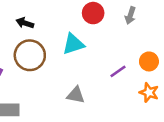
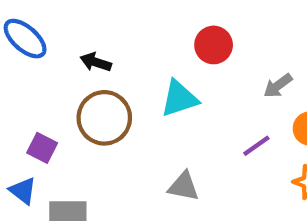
gray arrow: (130, 16) -> (278, 86), moved, turned 35

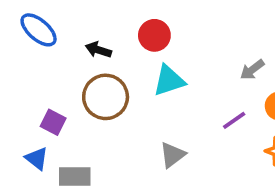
red circle: (214, 45) -> (154, 35), moved
gray triangle: (184, 186) -> (173, 155), turned -48

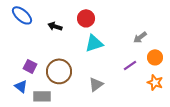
brown circle: (106, 97) -> (59, 71), moved

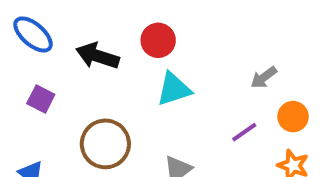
black arrow: (55, 26) -> (98, 56), size x1.5
purple square: (30, 66) -> (41, 99), moved

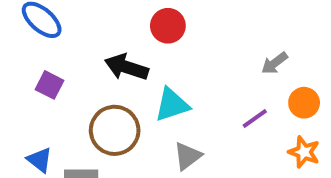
black arrow: (98, 56) -> (126, 67), moved
cyan triangle: (174, 89) -> (172, 105), moved

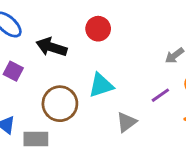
black arrow: (126, 67) -> (51, 47), moved
gray triangle: (188, 156) -> (126, 122), moved

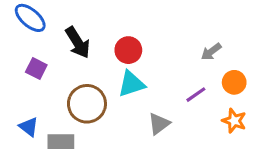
red circle: (98, 29) -> (128, 50), moved
black arrow: (51, 47) -> (78, 42), turned -140

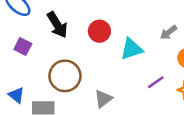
cyan triangle: (131, 84) -> (131, 49), moved
purple line: (196, 95) -> (156, 82), moved
gray triangle: (159, 124) -> (103, 99), moved

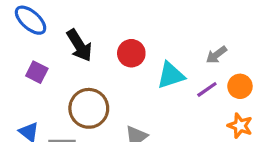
purple line: (156, 82) -> (207, 89), moved

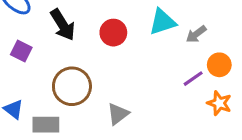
cyan triangle: (171, 75) -> (162, 22), moved
purple line: (207, 89) -> (193, 79), moved

